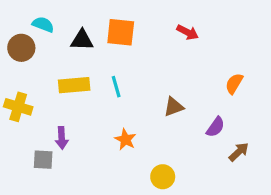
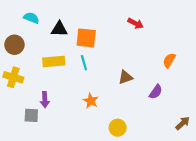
orange square: (121, 32) -> (86, 38), moved
brown circle: (21, 48) -> (14, 45), moved
brown arrow: (239, 152) -> (183, 123), moved

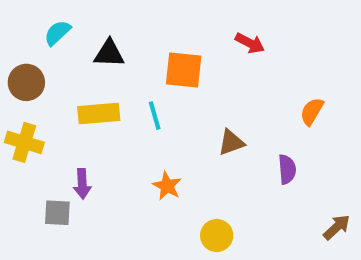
cyan semicircle: (31, 18) -> (57, 33), turned -64
orange square: (86, 38) -> (184, 70), moved
purple semicircle: (156, 92) -> (287, 169), turned -40

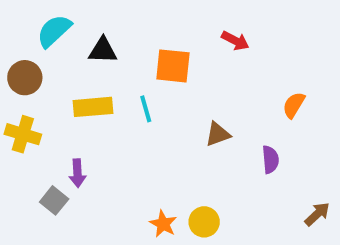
cyan semicircle: (57, 33) -> (54, 31), size x1.4
orange star: (167, 186) -> (163, 224), moved
gray square: (57, 213) -> (54, 200), turned 36

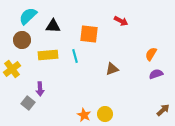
brown circle: (25, 78) -> (22, 40), moved
yellow cross: (23, 134) -> (12, 69), turned 36
purple semicircle: (270, 160) -> (156, 74), moved, turned -104

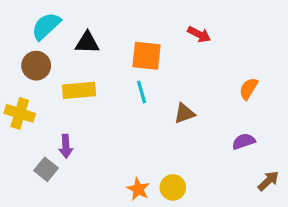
cyan line: (75, 56) -> (142, 92), moved
yellow cross: (12, 69) -> (20, 113), turned -36
purple semicircle: (156, 74) -> (244, 141), moved

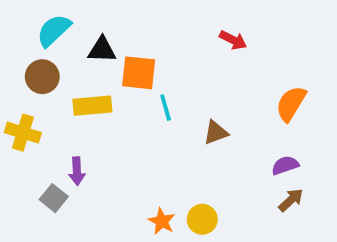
orange square: (146, 56) -> (139, 73), moved
orange semicircle: (249, 89) -> (291, 104), size x1.4
brown arrow: (268, 181) -> (291, 200), moved

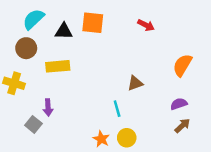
orange square: (139, 73) -> (93, 23), moved
cyan line: (166, 108) -> (117, 109), moved

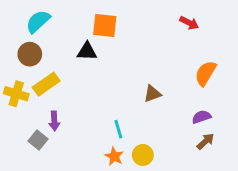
red arrow: (146, 25) -> (189, 23), moved
black triangle: (64, 31) -> (87, 51), moved
yellow rectangle: (58, 66) -> (46, 84), moved, turned -30
cyan line: (117, 109) -> (118, 129), moved

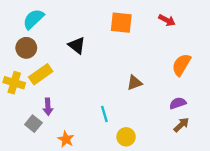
orange square: (105, 26) -> (121, 23), moved
black triangle: (87, 51) -> (77, 45), turned 36
orange star: (114, 156) -> (66, 139), moved

